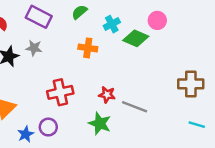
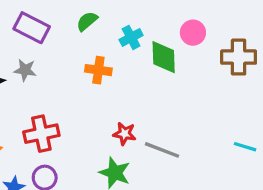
green diamond: (136, 38) -> (164, 57), turned 65
brown cross: (191, 84) -> (239, 57), moved
red cross: (60, 92) -> (41, 134), moved
cyan line: (197, 125) -> (245, 147), moved

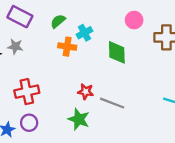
green semicircle: (87, 21) -> (58, 21), moved
cyan cross: (131, 37) -> (84, 33), moved
green diamond: (164, 57) -> (117, 52), moved

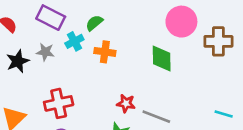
pink circle: (134, 20) -> (181, 22), size x1.5
cyan cross: (84, 33) -> (74, 41), moved

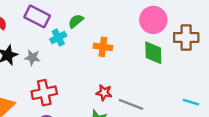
gray star: (45, 52) -> (32, 57), moved
orange cross: (105, 52) -> (103, 47), moved
green diamond: (162, 59) -> (153, 53), moved

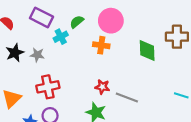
pink circle: (153, 20) -> (111, 21), moved

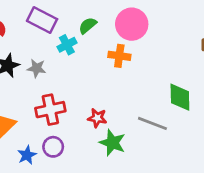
green diamond: (147, 51) -> (180, 97), moved
red star: (102, 87) -> (97, 118), moved

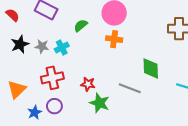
green semicircle: (88, 25) -> (81, 26), moved
cyan cross: (67, 45) -> (62, 47), moved
orange cross: (119, 56) -> (114, 39), moved

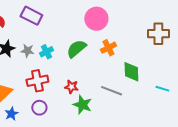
green semicircle: (81, 26) -> (76, 49), moved, size x1.5
orange cross: (114, 39) -> (108, 48), moved, turned -35
blue star: (35, 112) -> (11, 114), moved

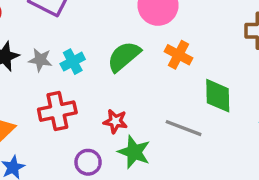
orange cross: (108, 48) -> (178, 55), turned -35
purple circle: (39, 108) -> (88, 162), moved

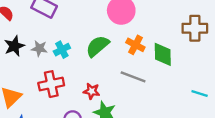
green diamond: (218, 96) -> (163, 54), moved
gray line: (184, 128) -> (133, 77), moved

